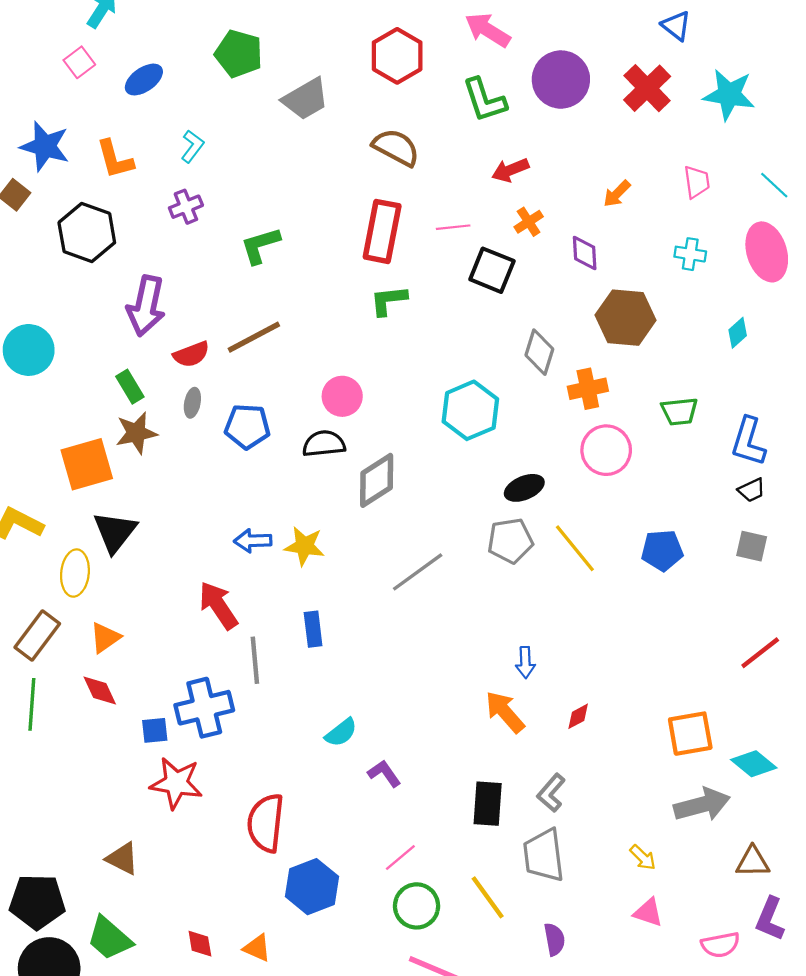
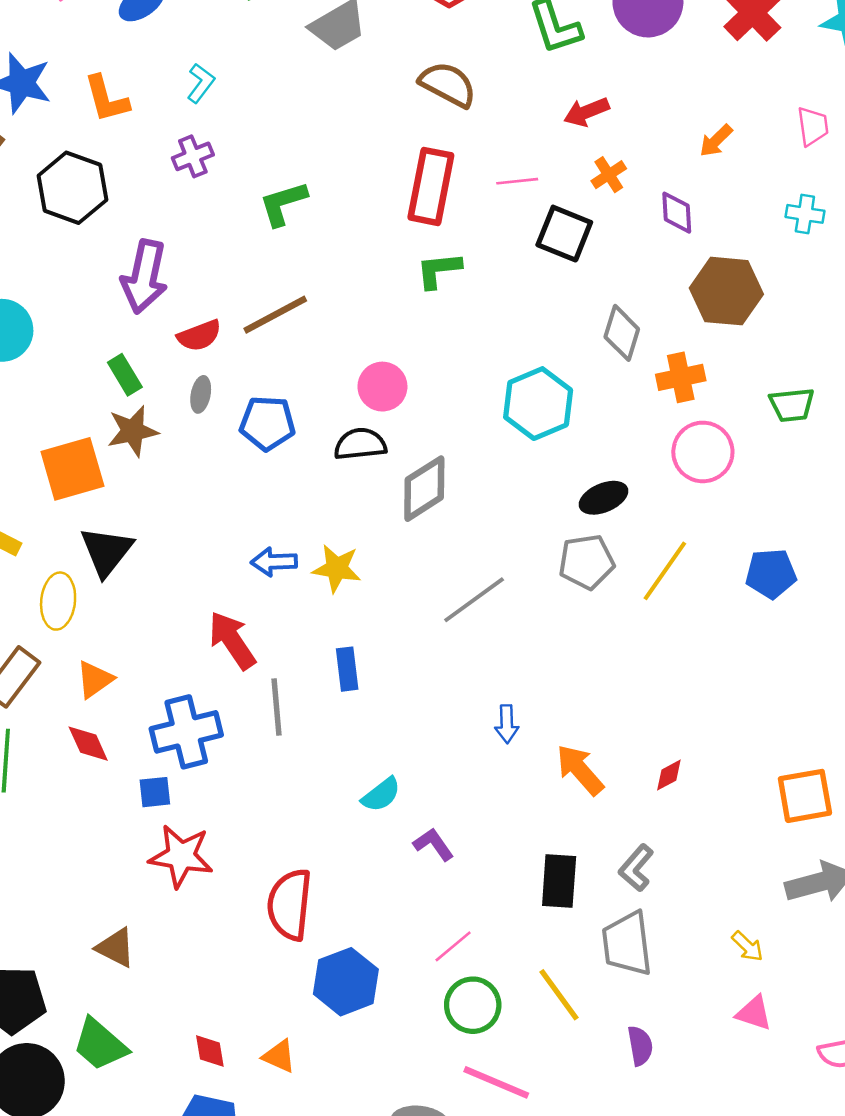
yellow line: (575, 548) -> (665, 571), turned 74
blue arrow: (525, 662) -> (507, 724), moved
blue cross: (204, 708) -> (186, 732), moved

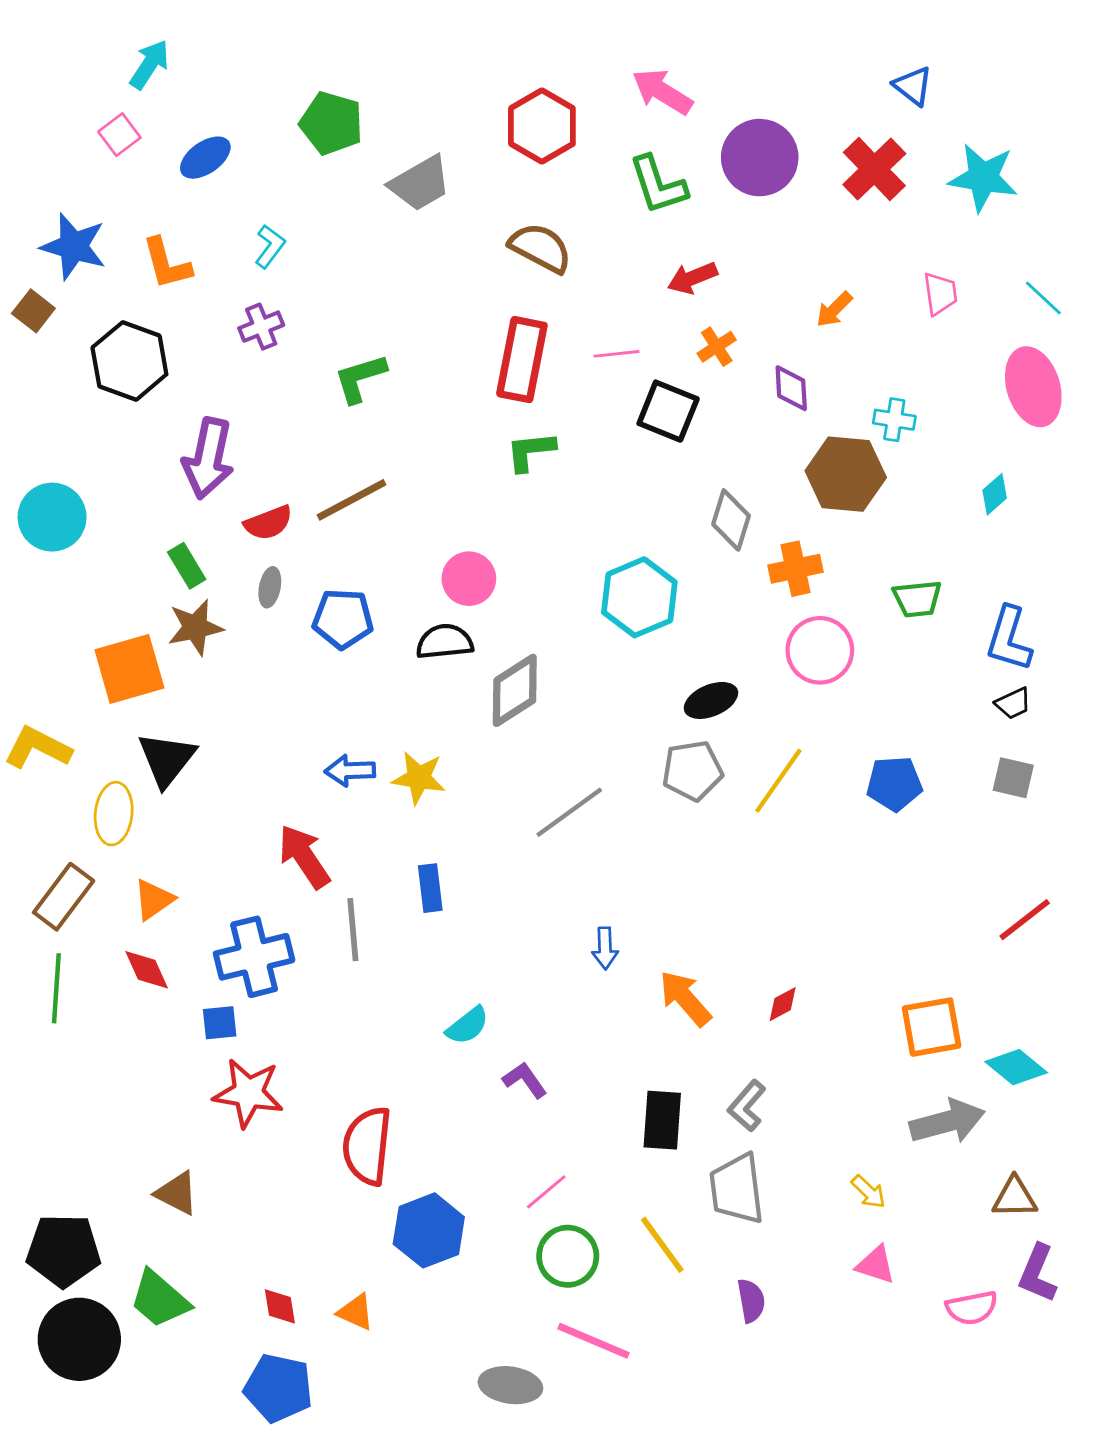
cyan cross: (805, 214) -> (894, 420), moved

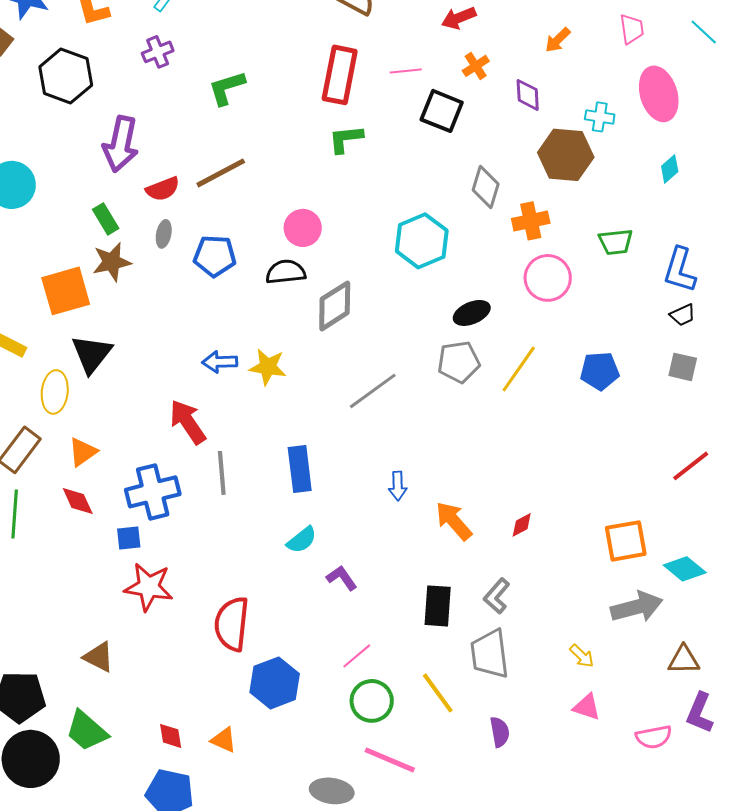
pink ellipse: (1033, 387) -> (659, 94), moved
blue rectangle: (430, 888) -> (300, 469), moved, size x1.4

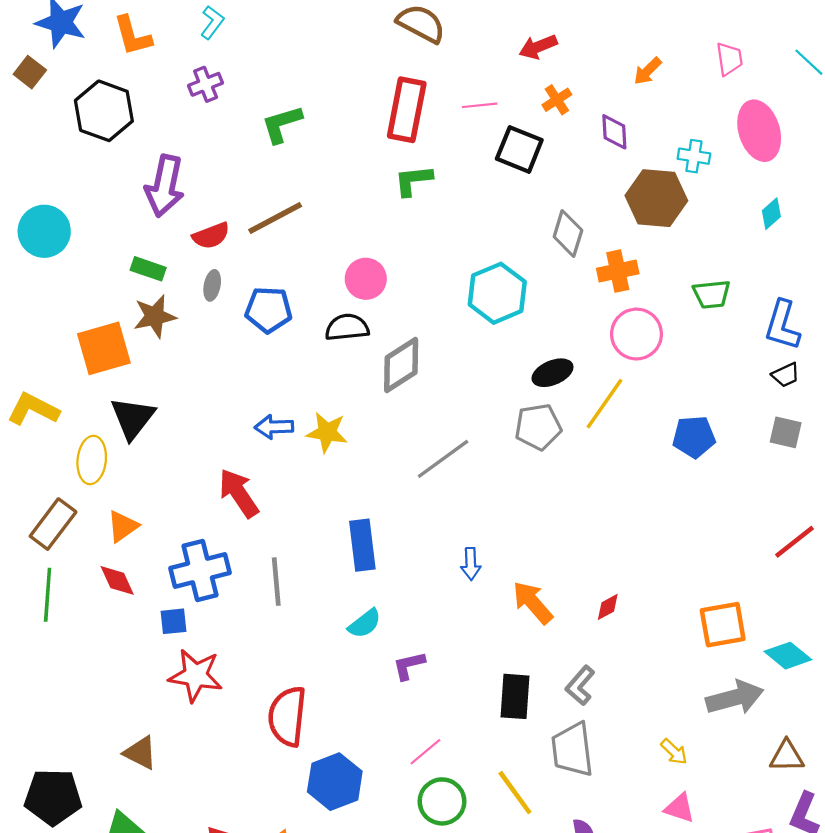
green rectangle: (106, 219) -> (148, 269), turned -40
yellow line: (519, 369) -> (604, 404), moved
gray line: (222, 473) -> (276, 582), moved
purple L-shape: (342, 578) -> (409, 666), turned -68

